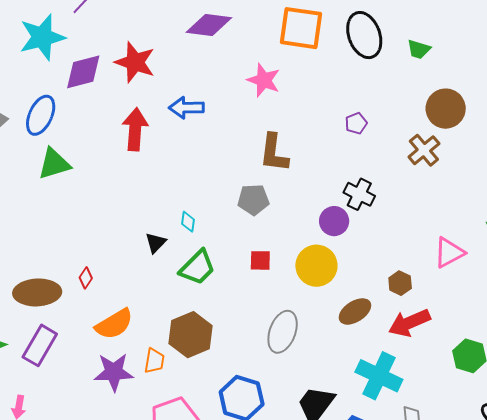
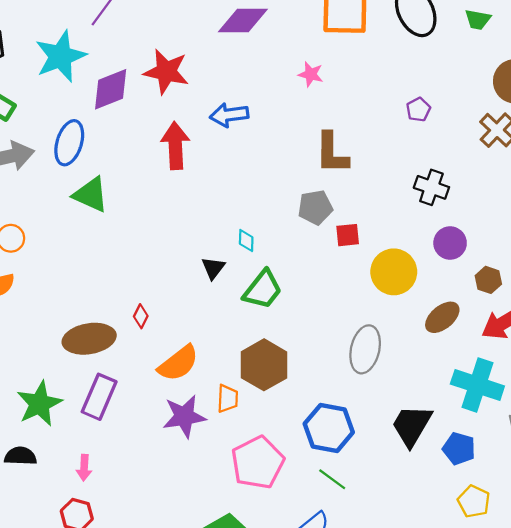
pink star: (264, 80) -> (311, 74), size x0.7
green triangle: (54, 164) -> (91, 195), turned 48
purple circle: (334, 221) -> (450, 243), moved
red square: (260, 260) -> (348, 235), moved

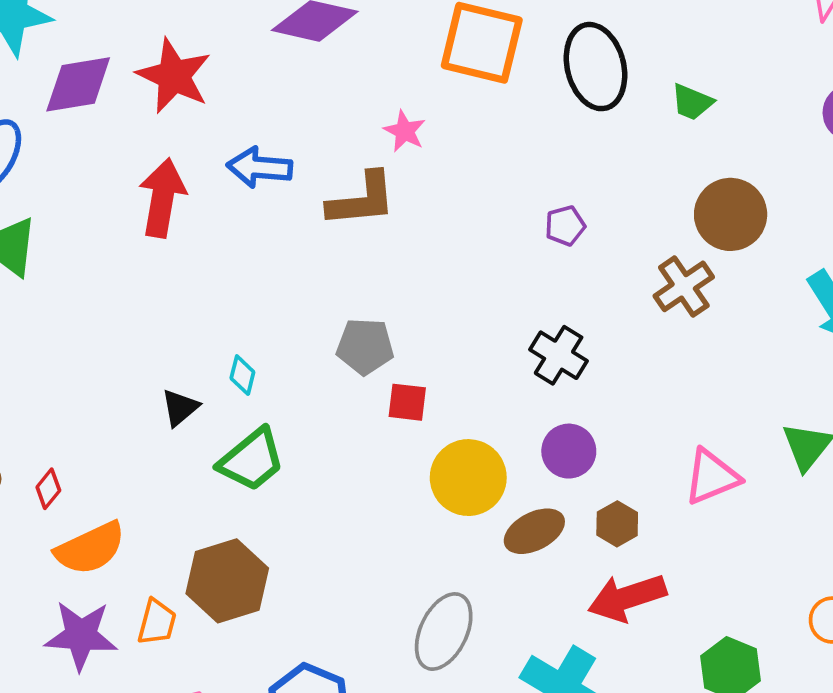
brown L-shape: (332, 153) -> (362, 200), moved, turned -108
red diamond: (141, 316) -> (48, 489), moved
brown ellipse: (442, 317) -> (534, 531), moved
gray ellipse: (365, 349) -> (444, 632), moved

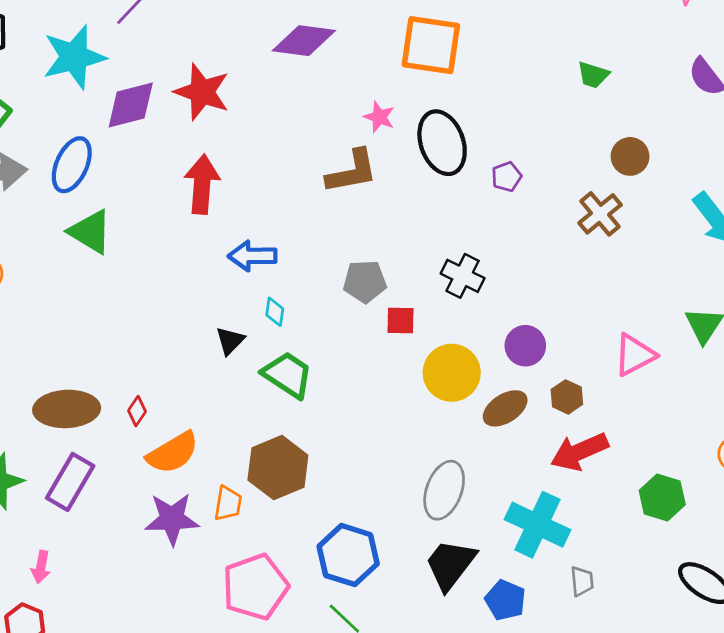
black ellipse: (595, 67) -> (442, 143), moved
blue arrow: (259, 167) -> (252, 256), moved
brown circle: (731, 214) -> (630, 156), size x0.7
black cross: (559, 355) -> (463, 276), moved
green trapezoid: (252, 460) -> (288, 375), turned -102

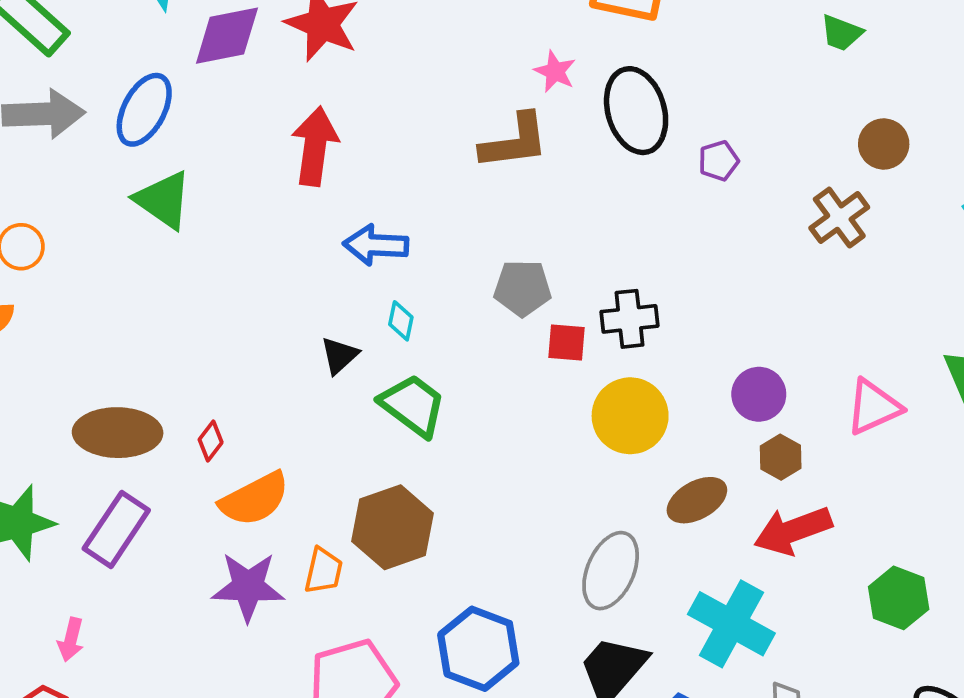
black cross: (463, 276) -> (629, 319), moved, turned -36
purple circle: (525, 346) -> (759, 394), moved
brown ellipse: (505, 408) -> (697, 500), moved

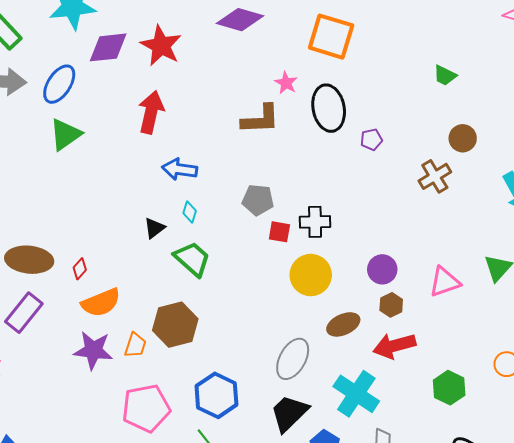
green triangle: (163, 200) -> (65, 134), turned 45

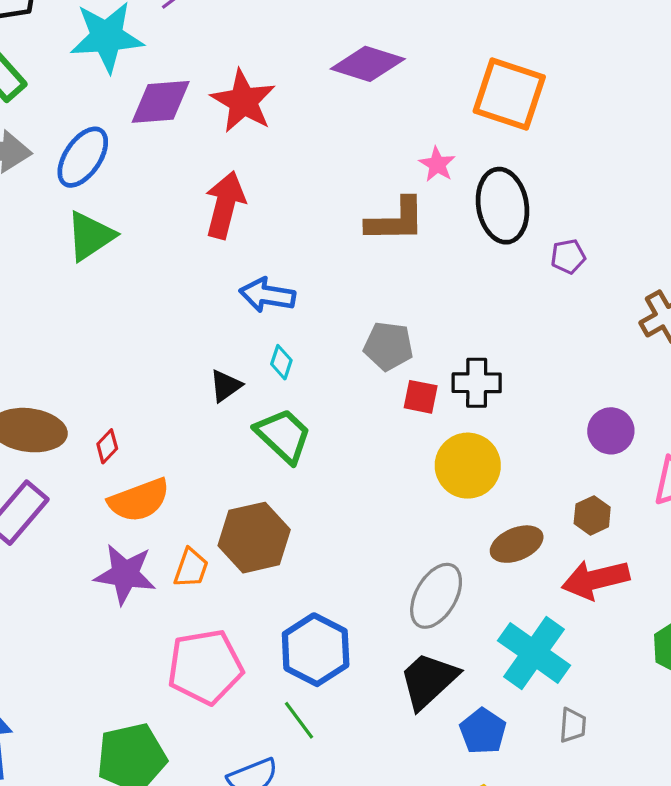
purple circle: (382, 269) -> (611, 431), moved

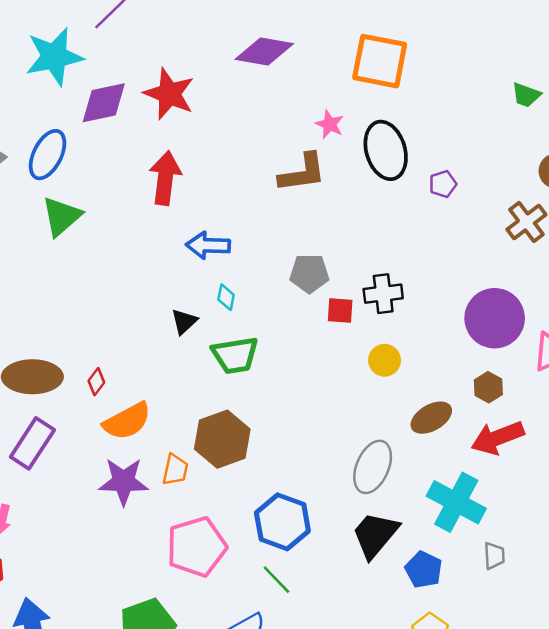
purple circle: (611, 431) -> (495, 318), size x1.6
green trapezoid: (283, 435) -> (235, 355), turned 135
yellow circle: (468, 466) -> (385, 360), size x0.6

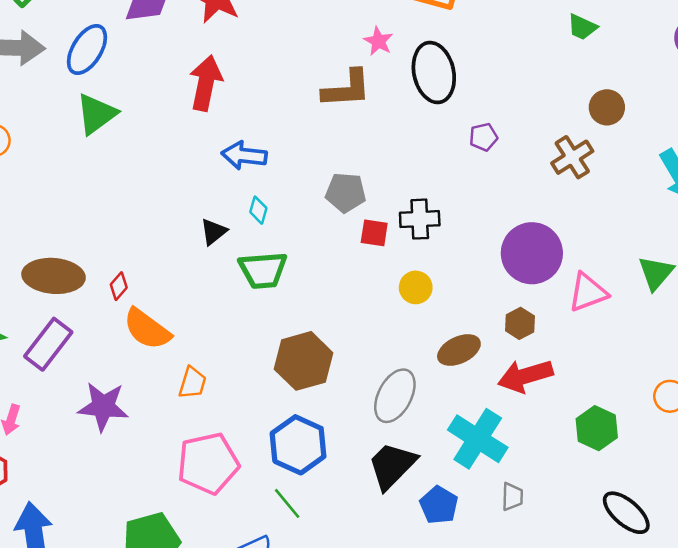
purple pentagon: (443, 184) -> (483, 137), moved
orange semicircle: (127, 421) -> (147, 329), turned 60
brown hexagon: (222, 439) -> (304, 361), moved
purple star: (124, 481) -> (103, 407), moved

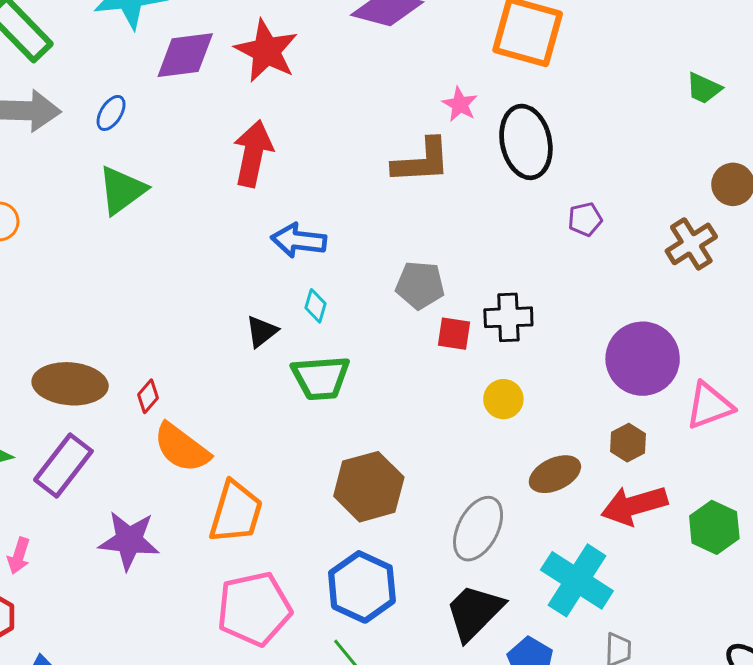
blue ellipse: (87, 49) -> (111, 113), size x0.6
orange trapezoid: (192, 383) -> (236, 512), size x1.6
green hexagon: (597, 428) -> (714, 527), moved

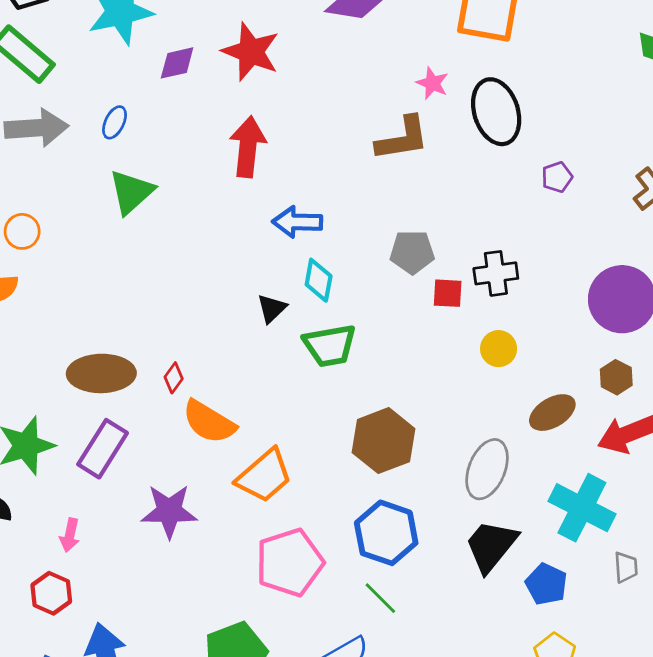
purple diamond: (185, 55) -> (177, 63), size x0.7
cyan diamond: (315, 306) -> (319, 280), size x1.4
orange trapezoid: (236, 512) -> (264, 476), turned 38

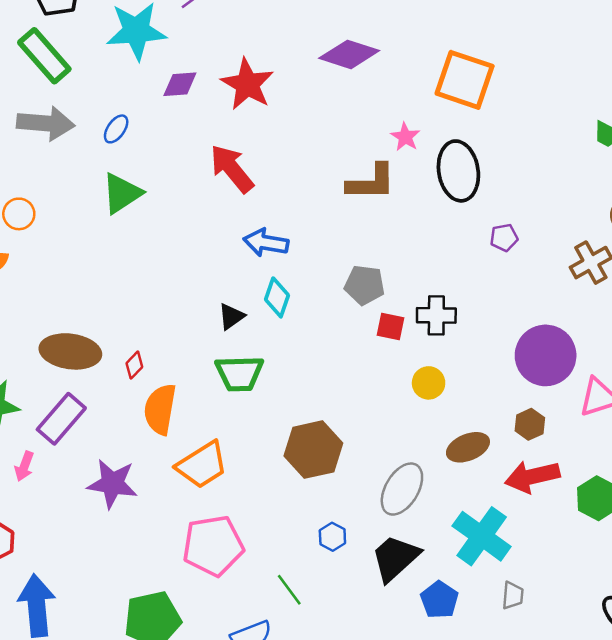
red arrow: (248, 147) -> (232, 169), turned -54
green trapezoid: (330, 345) -> (239, 373), moved
orange semicircle: (209, 422) -> (160, 409), turned 60
blue hexagon: (386, 533) -> (332, 537), moved, size x0.5
pink arrow: (70, 535) -> (24, 466), moved

